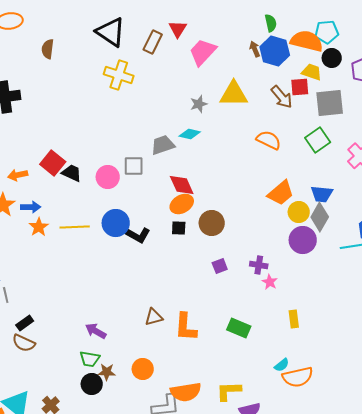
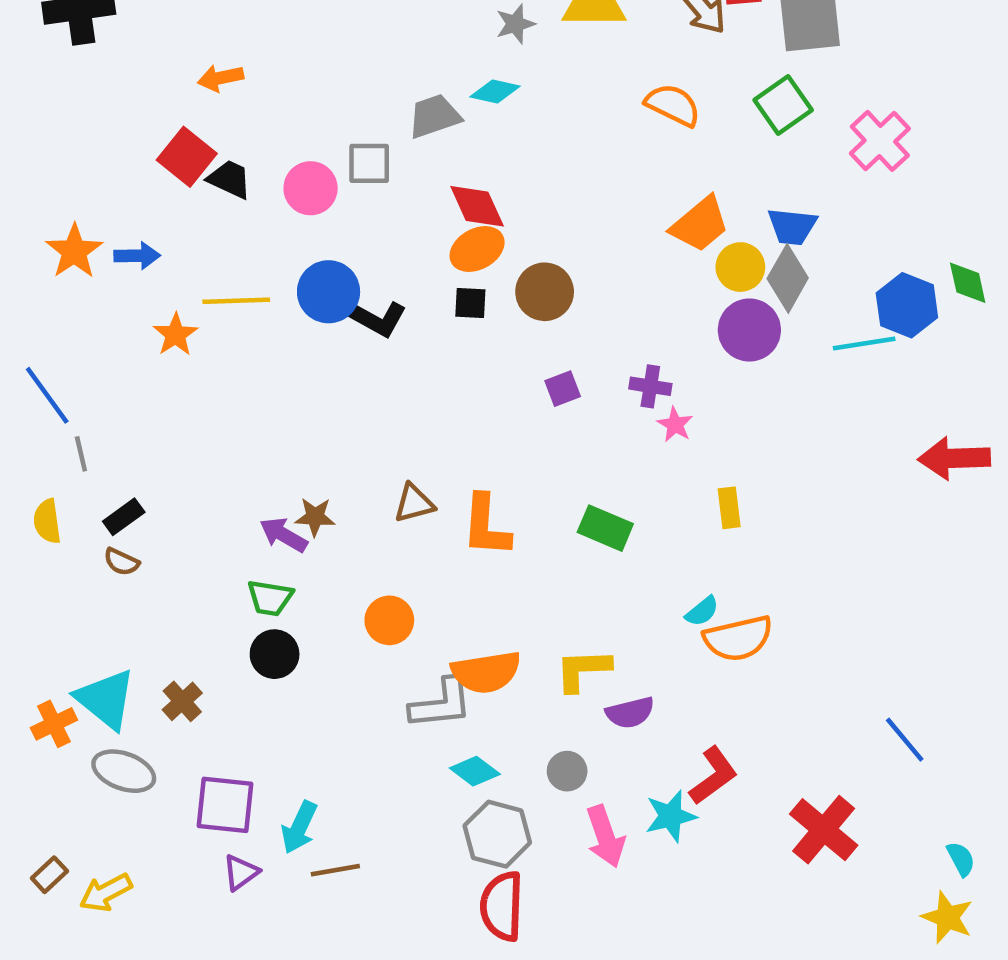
orange arrow: (18, 175) -> (221, 78), moved
orange star: (39, 227) -> (175, 335), moved
brown semicircle: (24, 343) -> (121, 562), size x0.7
brown star: (107, 372) -> (315, 517), moved

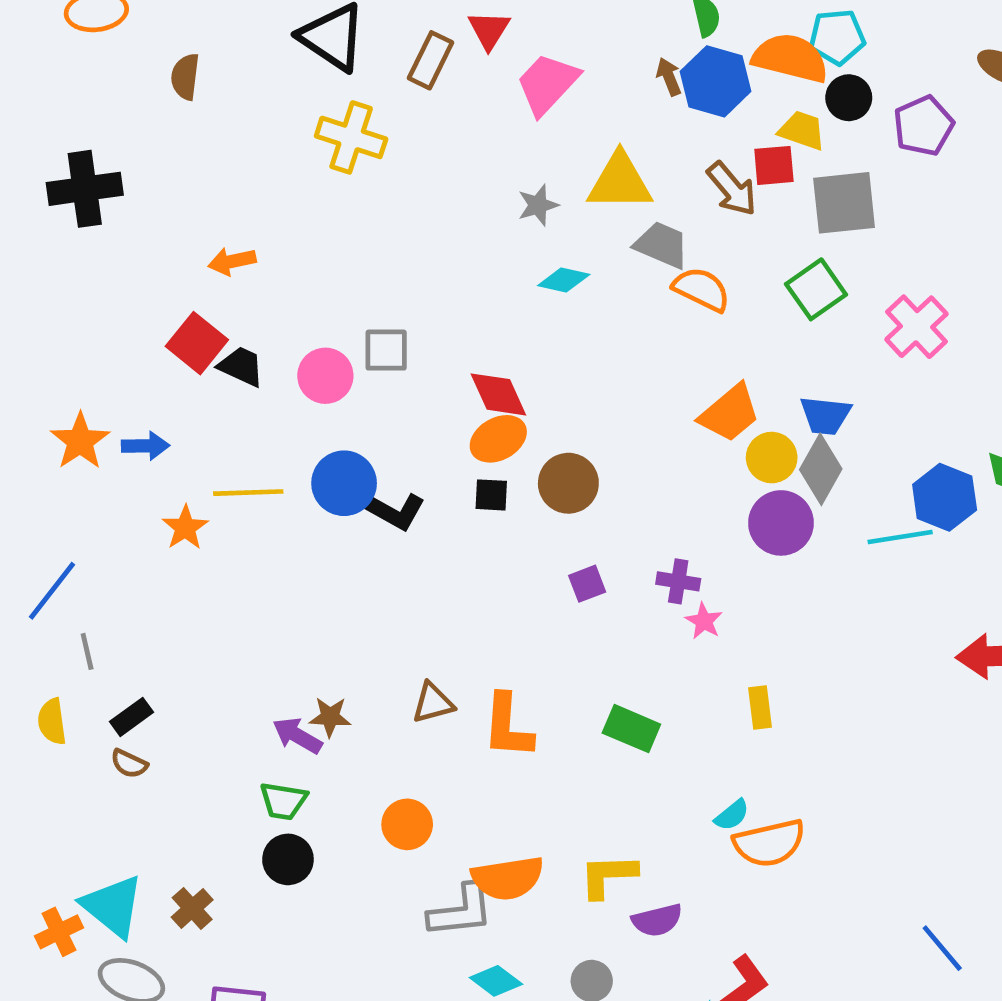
cyan diamond: (495, 91) -> (564, 280), moved
gray trapezoid: (434, 116) -> (662, 245), moved, turned 42
blue line: (47, 395) -> (52, 591), turned 74

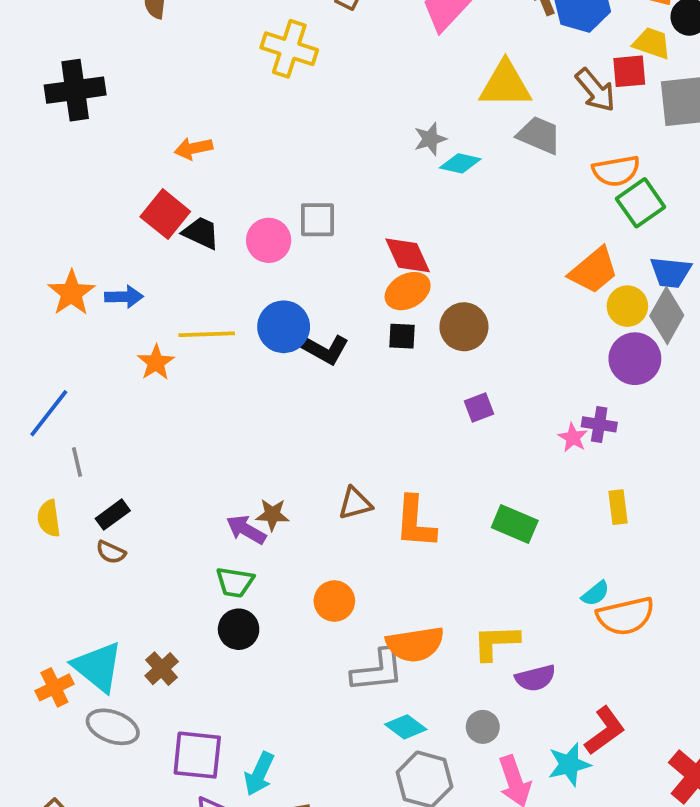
gray star: (538, 205) -> (430, 139), moved
orange semicircle: (702, 289) -> (616, 171), moved, turned 144
green square: (816, 289) -> (641, 203), moved
purple cross: (678, 581) -> (599, 424), moved

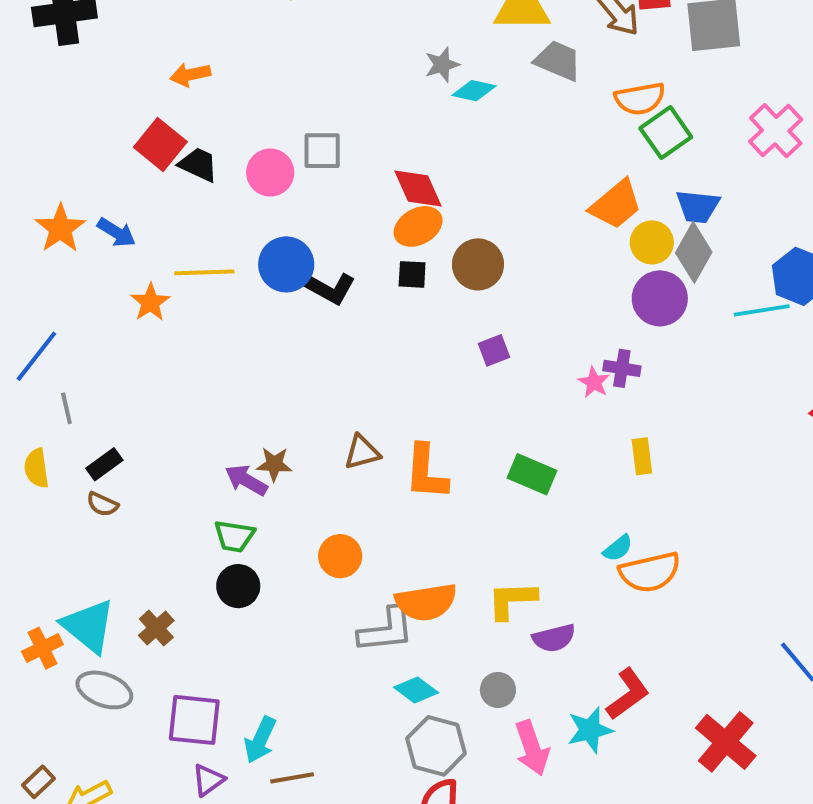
blue arrow: (124, 297) -> (116, 232), turned 33

